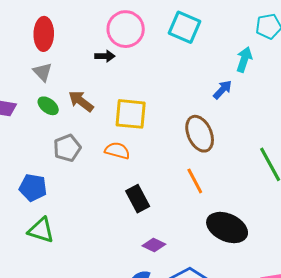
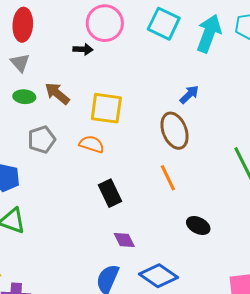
cyan arrow: (244, 60) -> (209, 33), moved, size x1.5
blue arrow: (223, 90) -> (189, 95), moved
green ellipse: (48, 106) -> (24, 97), turned -35
black ellipse: (227, 228) -> (198, 225), size x0.6
purple diamond: (154, 245) -> (124, 240), turned 35

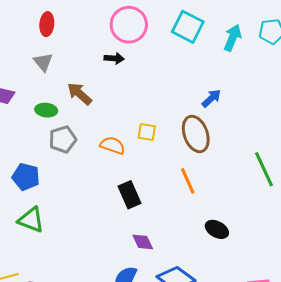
red ellipse: (23, 25) -> (47, 24), size x0.7
cyan arrow: (209, 33) -> (233, 38), size x0.7
black arrow: (83, 49) -> (114, 58), moved
green ellipse: (24, 97) -> (46, 110), moved
yellow square: (106, 108) -> (147, 132), moved, size x0.6

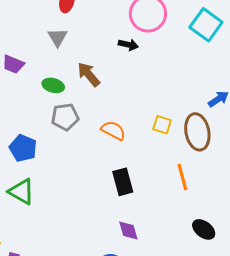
yellow square: (147, 132) -> (162, 125), moved

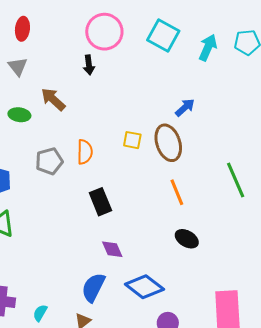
black arrow: (128, 45) -> (89, 65), turned 78
gray pentagon: (65, 117) -> (49, 161), moved
orange semicircle: (113, 130) -> (85, 152), turned 70
orange line: (182, 177) -> (177, 192), moved

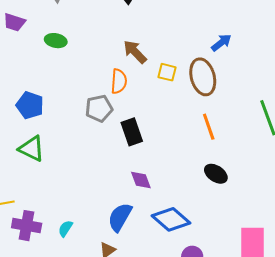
brown arrow: (53, 99) -> (135, 52), moved
gray pentagon: (49, 161) -> (99, 108), moved
cyan semicircle: (40, 313) -> (65, 229), moved

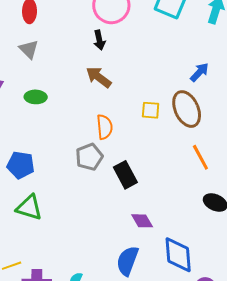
brown arrow: (135, 52) -> (99, 77), moved
blue diamond: (171, 219) -> (178, 255), turned 54

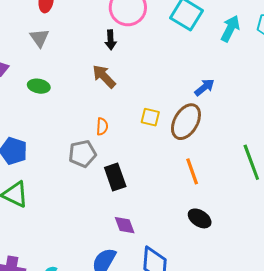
brown ellipse: (187, 109) -> (186, 122), turned 45
orange semicircle: (105, 127) -> (102, 126), size x0.7

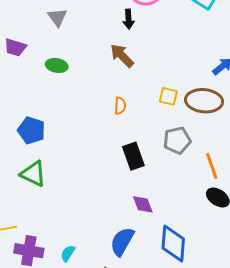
brown ellipse: (186, 122) -> (204, 101), turned 66
gray pentagon: (82, 154) -> (177, 140), moved
orange line: (192, 171) -> (212, 166), moved

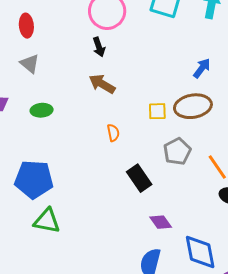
blue pentagon: (31, 130) -> (34, 179), size x1.4

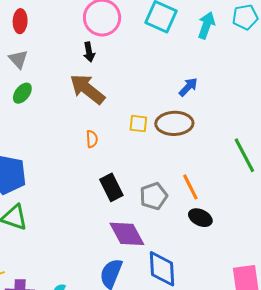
brown arrow: (102, 84) -> (87, 89), size x1.4
green ellipse: (42, 110) -> (22, 93), moved, turned -55
gray pentagon: (177, 151) -> (154, 196), moved
purple diamond: (161, 222) -> (127, 234), size x1.6

